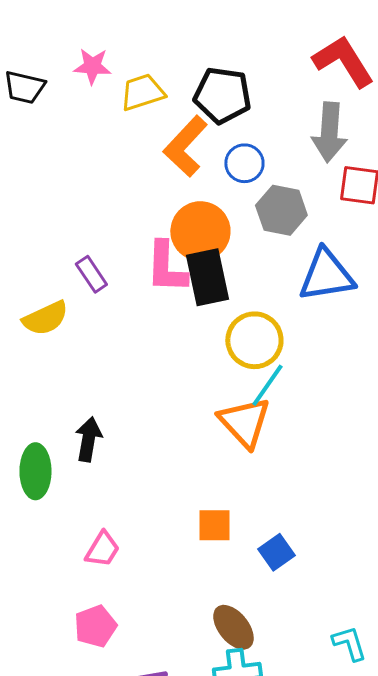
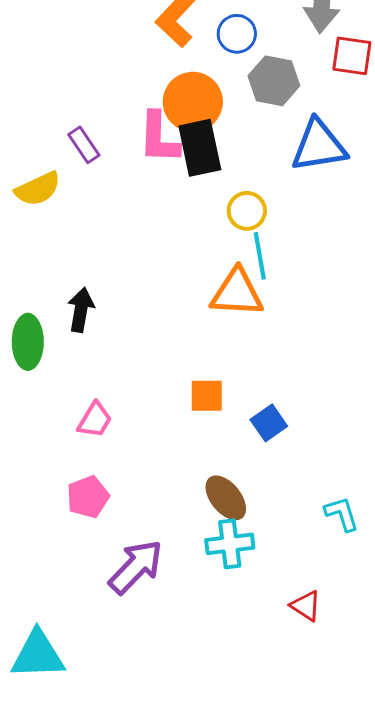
yellow circle: (254, 340) -> (247, 211), size x0.7
cyan line: (267, 385) -> (260, 256), turned -45
orange triangle: (244, 422) -> (237, 293), turned -44

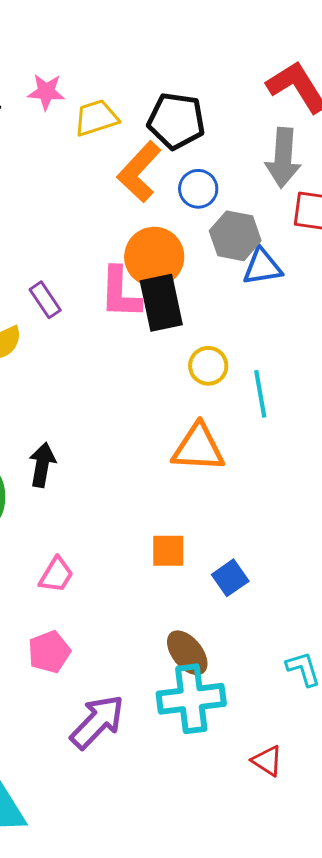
blue triangle: (319, 146) -> (262, 267), moved, size x0.7
cyan line: (260, 256) -> (260, 394), moved
cyan cross: (230, 544) -> (191, 699), size x1.4

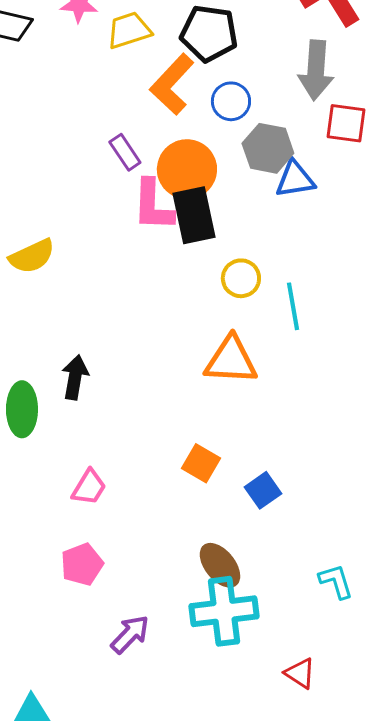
purple rectangle: (45, 300) -> (125, 152), moved
orange square: (168, 551) -> (201, 463), turned 30
purple arrow: (97, 722) -> (130, 634), size x0.7

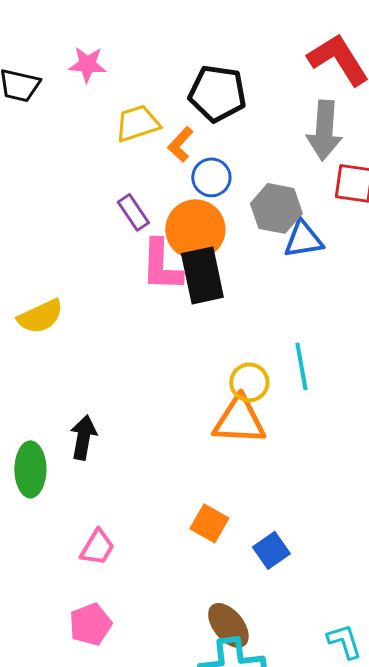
yellow trapezoid: (129, 30) -> (137, 123), moved
orange L-shape: (172, 84) -> (180, 144), size x0.6
blue circle: (231, 101) -> (211, 177), moved
yellow circle: (241, 278) -> (249, 382), moved

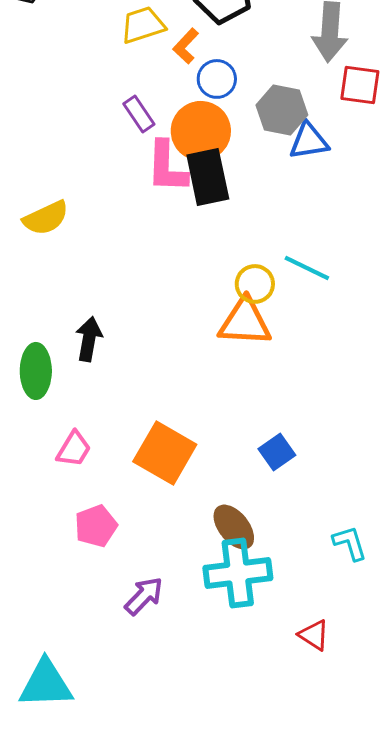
cyan line: (301, 366) -> (307, 268), turned -54
orange square: (209, 523) -> (165, 453), moved, size x1.6
pink trapezoid: (97, 547) -> (74, 449), moved

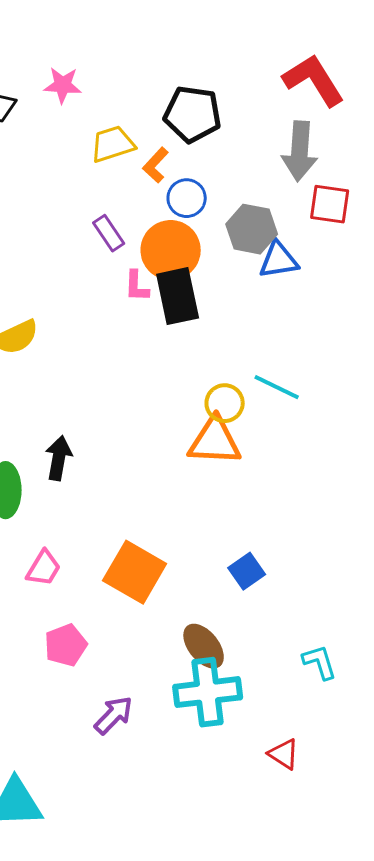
pink L-shape: (167, 167) -> (137, 286), size x0.6

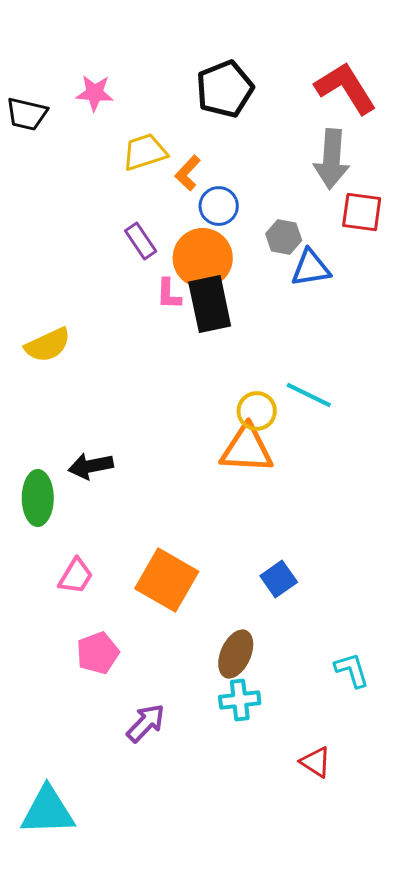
black pentagon: (193, 114) -> (225, 89), moved, turned -30
gray hexagon: (252, 229) -> (284, 237), size x0.7
black arrow: (59, 458) -> (91, 466), turned -111
brown ellipse: (204, 646) -> (236, 654), turned 63
cyan cross: (208, 692) -> (240, 700), size x0.6

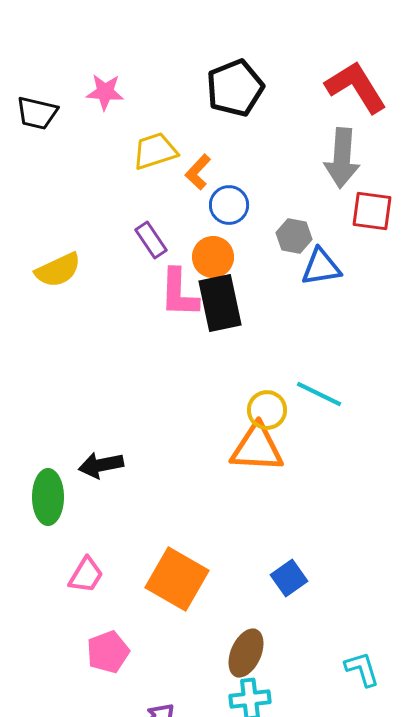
orange circle: (203, 258) -> (213, 257), size x0.7
pink L-shape: (169, 294) -> (179, 293), size x1.6
yellow semicircle: (48, 345) -> (58, 270), moved

